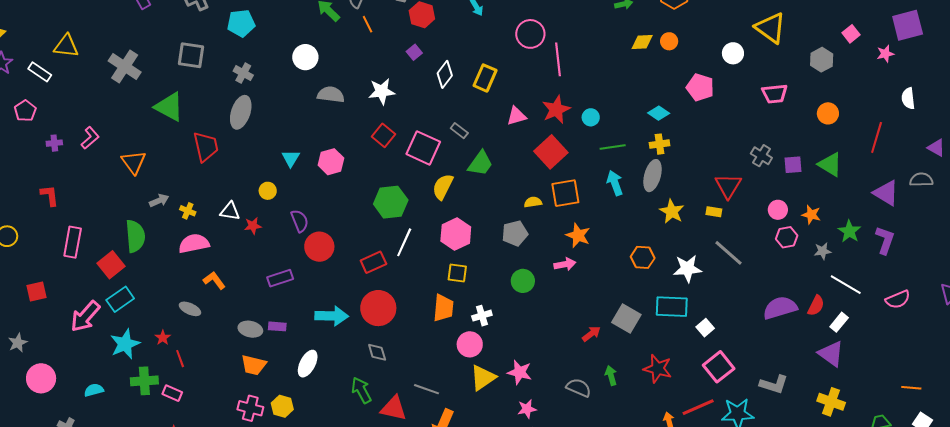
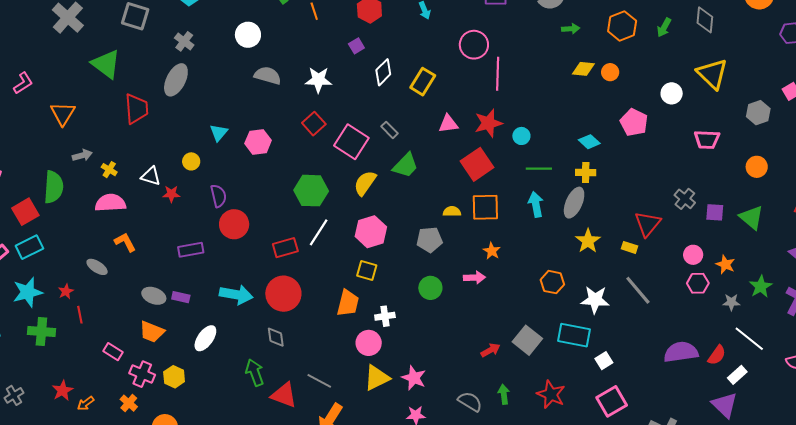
orange star: (578, 235) -> (492, 251), size x0.7
pink rectangle: (172, 393) -> (113, 352), moved

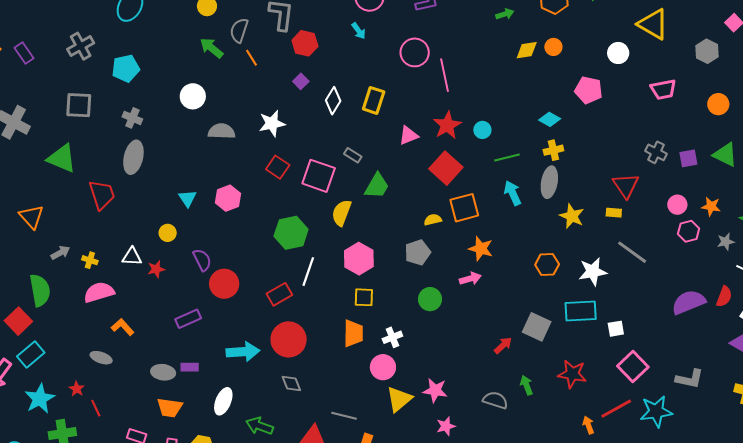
orange star: (492, 251) -> (481, 249), size x1.4
white square: (604, 361) -> (616, 329), turned 36
green arrow: (255, 372) -> (260, 426), moved, turned -36

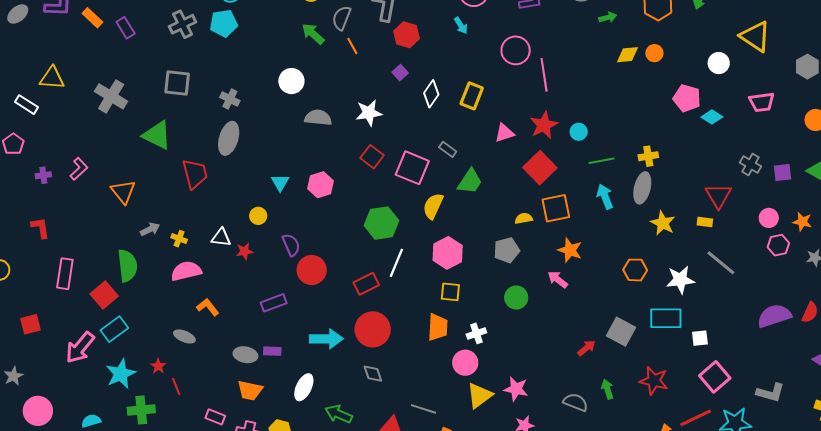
cyan pentagon: (126, 68) -> (224, 23), moved
cyan diamond: (550, 119) -> (712, 117), moved
pink arrow: (470, 279) -> (558, 279), turned -130

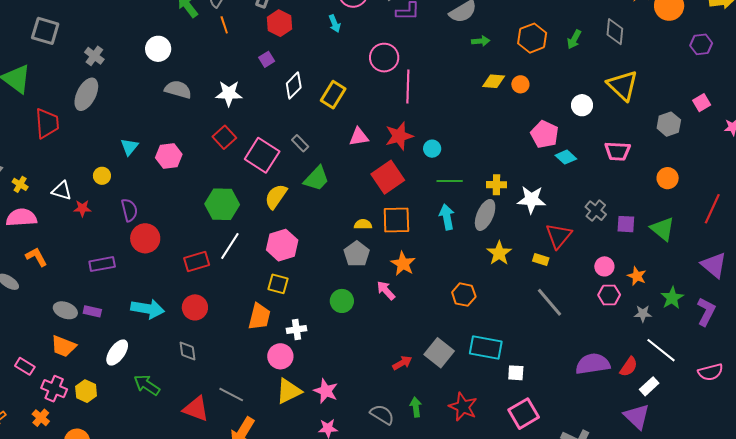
gray pentagon: (507, 250) -> (357, 254), moved, turned -30
white star: (680, 280) -> (531, 200), moved
red circle: (373, 329) -> (195, 307), size x0.7

